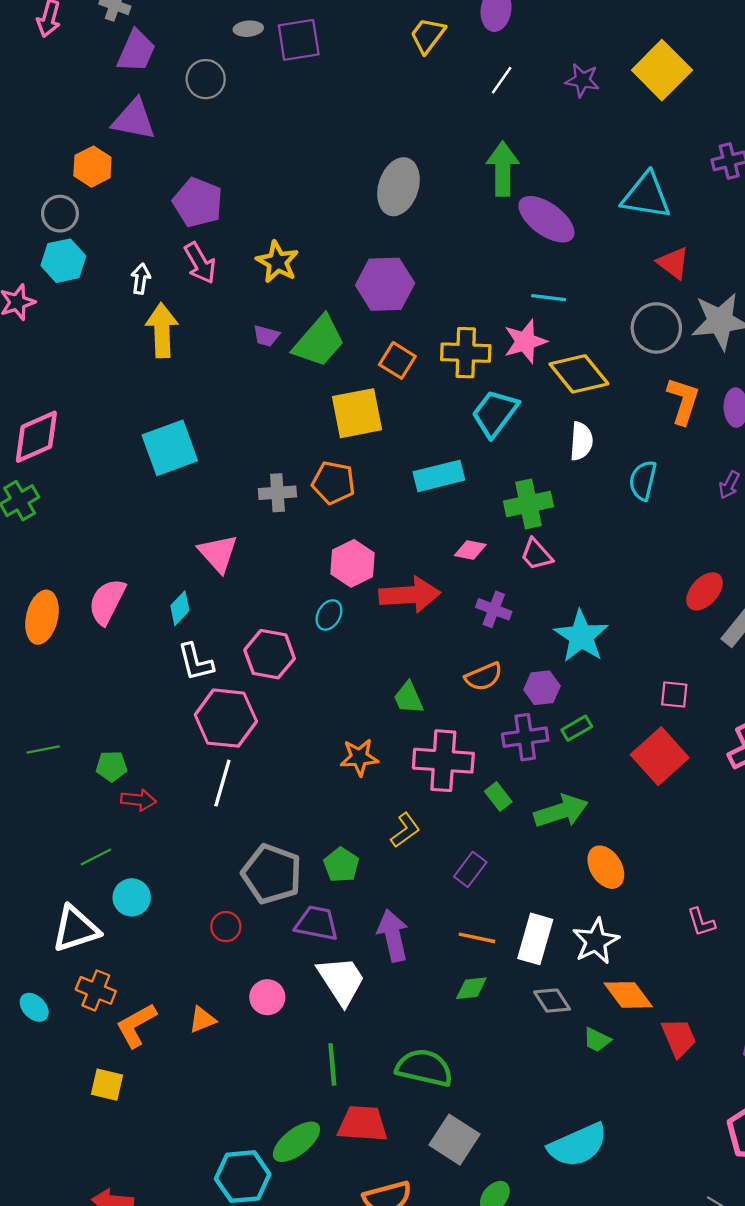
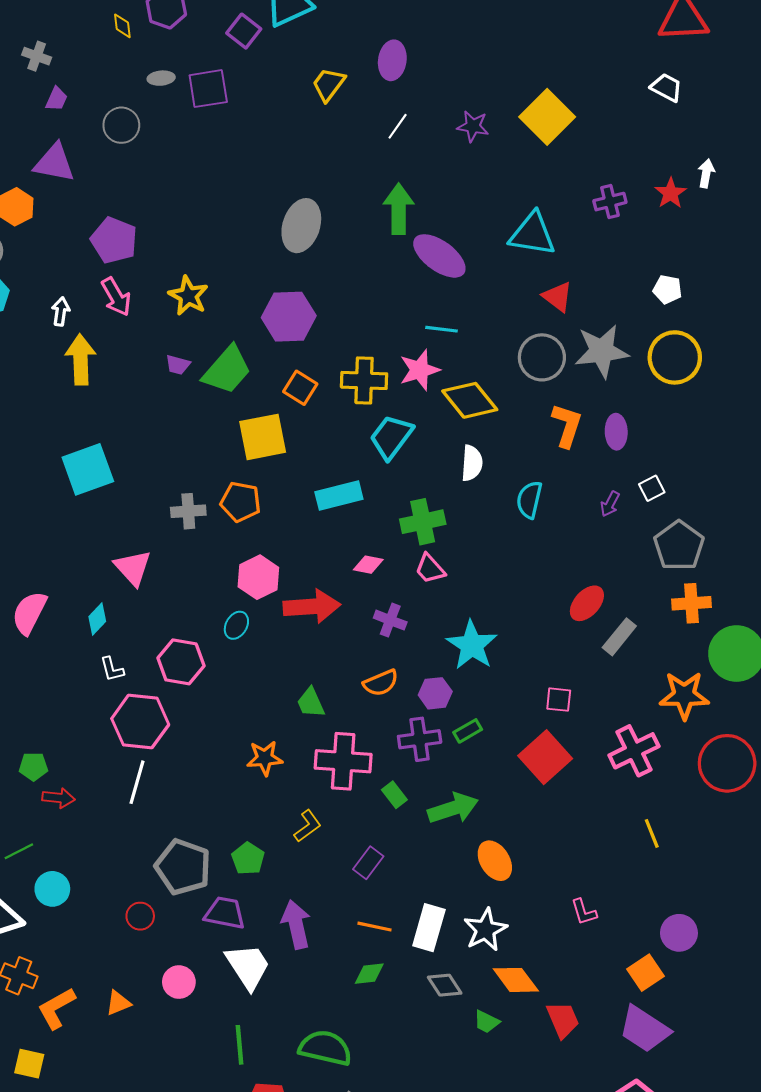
purple trapezoid: (136, 51) -> (56, 99), size x0.6
white L-shape: (196, 662) -> (112, 669), size x0.7

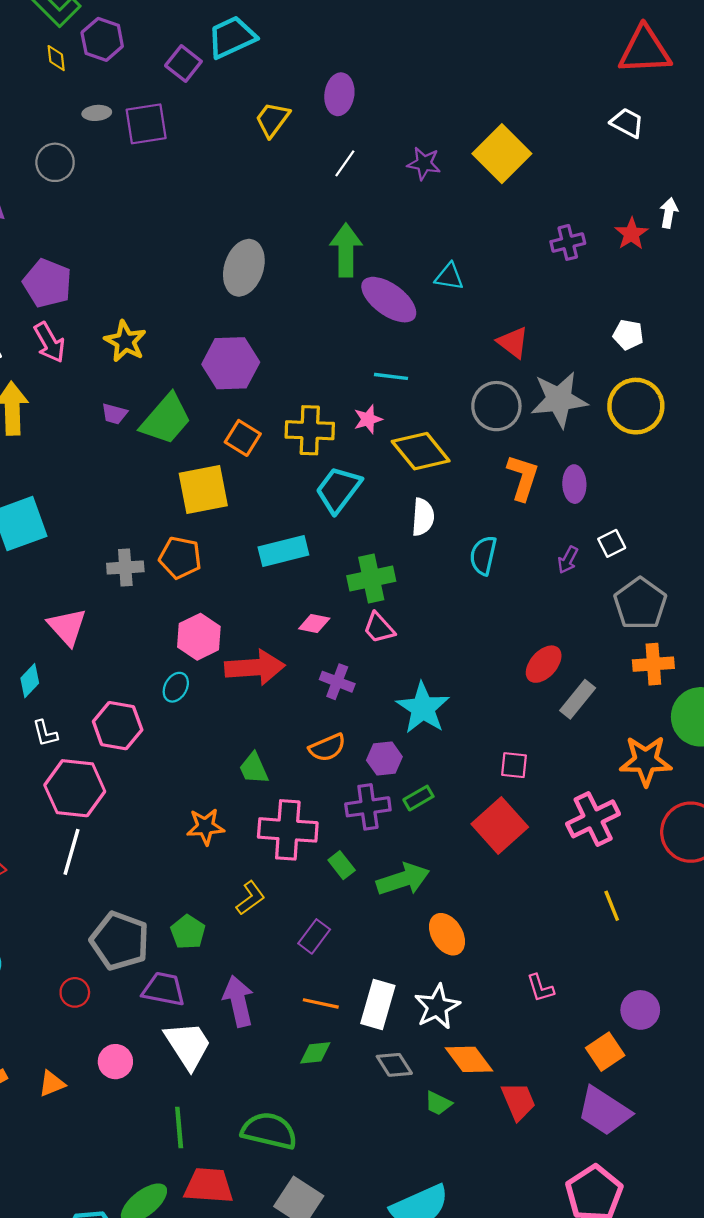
cyan triangle: (533, 234) -> (449, 277), moved, size x0.6
pink star: (420, 370) -> (368, 419), size x0.7

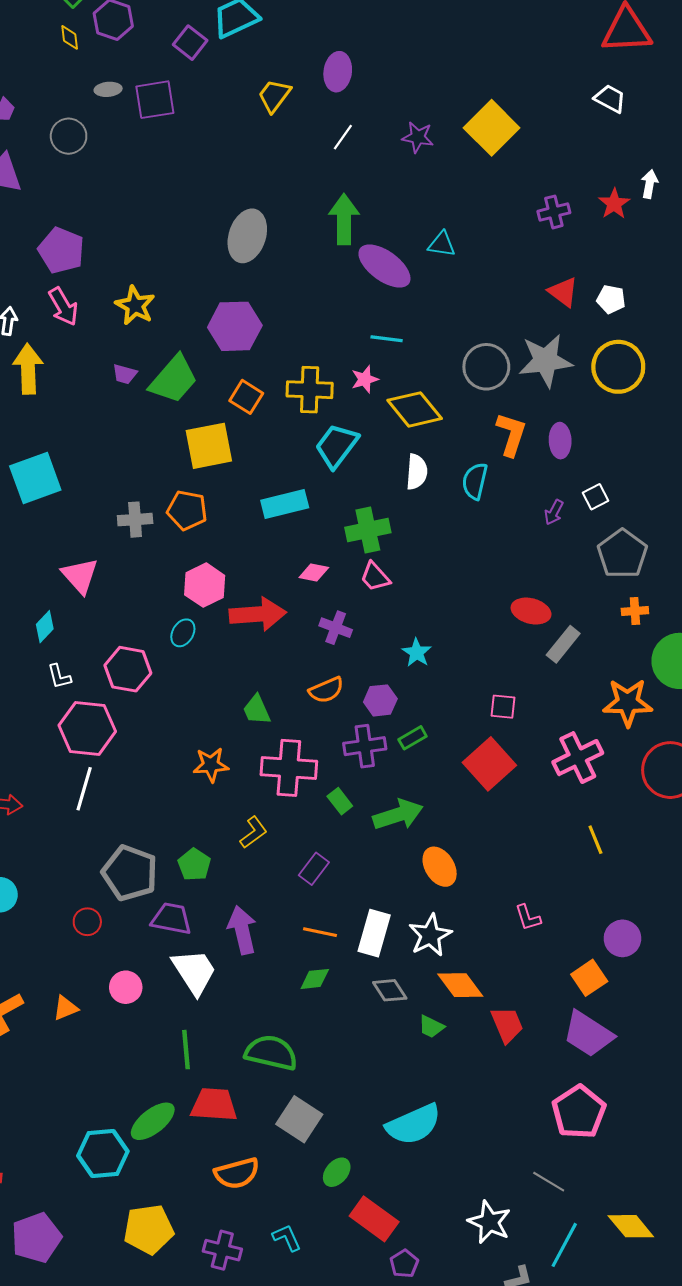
red triangle: (513, 342) -> (563, 292), moved
cyan semicircle: (483, 555) -> (475, 481), moved
red ellipse: (544, 664) -> (531, 611), turned 63
orange cross: (653, 664) -> (635, 611), size x0.7
cyan star: (423, 708) -> (417, 653), size x0.6

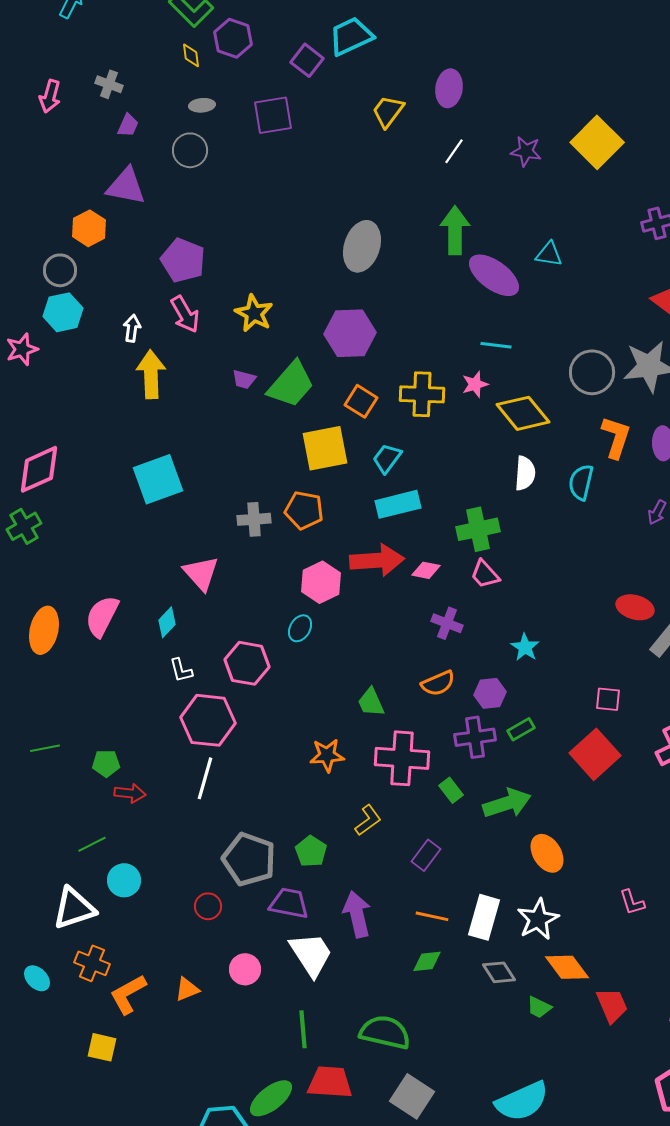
gray ellipse: (108, 89) -> (202, 105), moved
cyan trapezoid: (337, 446) -> (387, 458), moved, size x0.7
red arrow: (258, 614) -> (377, 560), moved

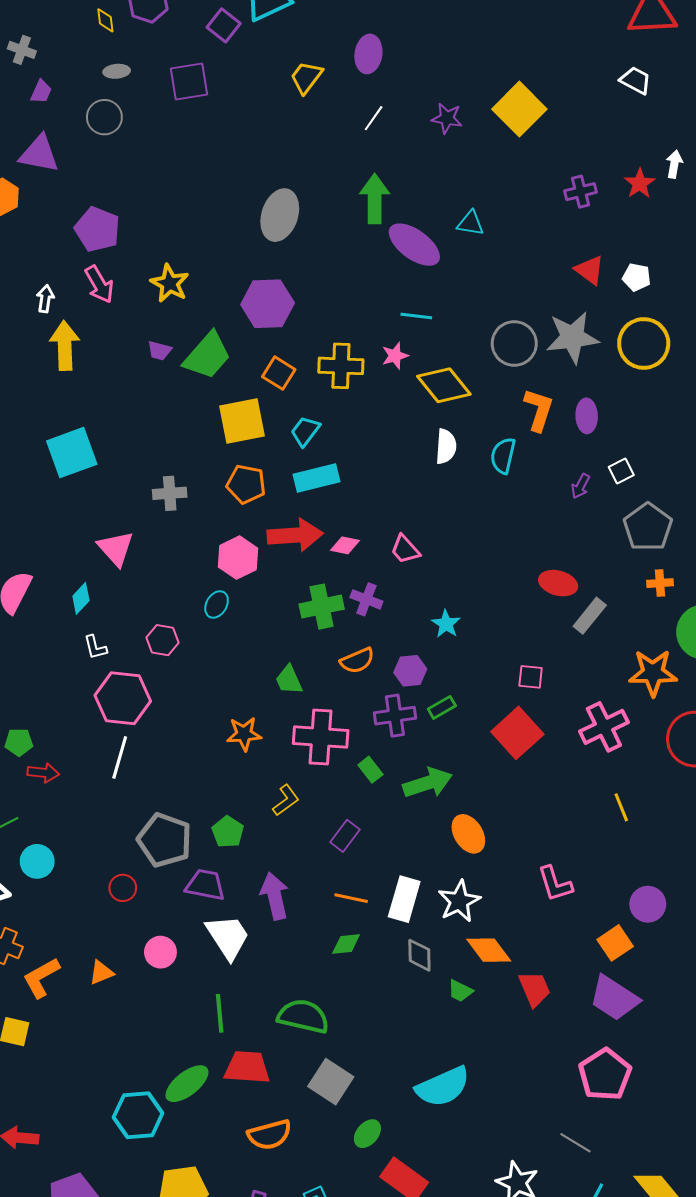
orange pentagon: (304, 510) -> (246, 484), moved
green cross: (478, 529) -> (322, 607), moved
pink hexagon: (247, 663) -> (163, 640), size x0.7
pink L-shape: (632, 902) -> (555, 884), size x1.4
gray diamond: (499, 972) -> (419, 955), turned 32

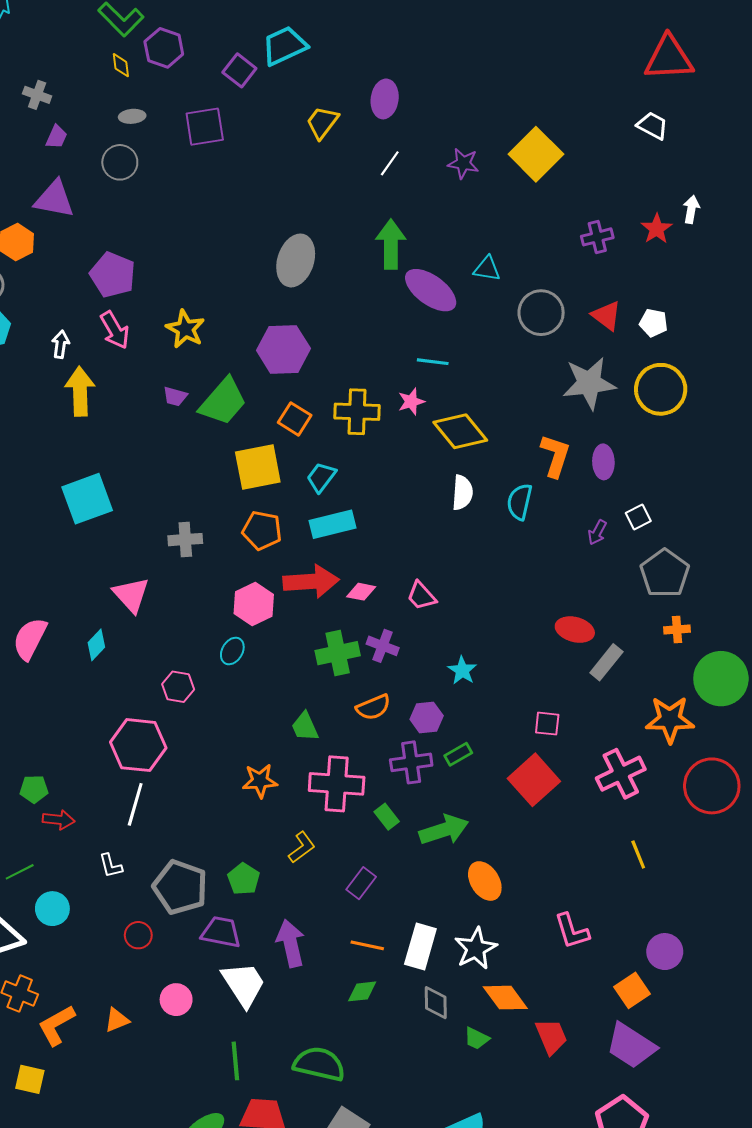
gray circle: (514, 343) -> (541, 313), moved
white L-shape: (95, 647) -> (111, 866), moved

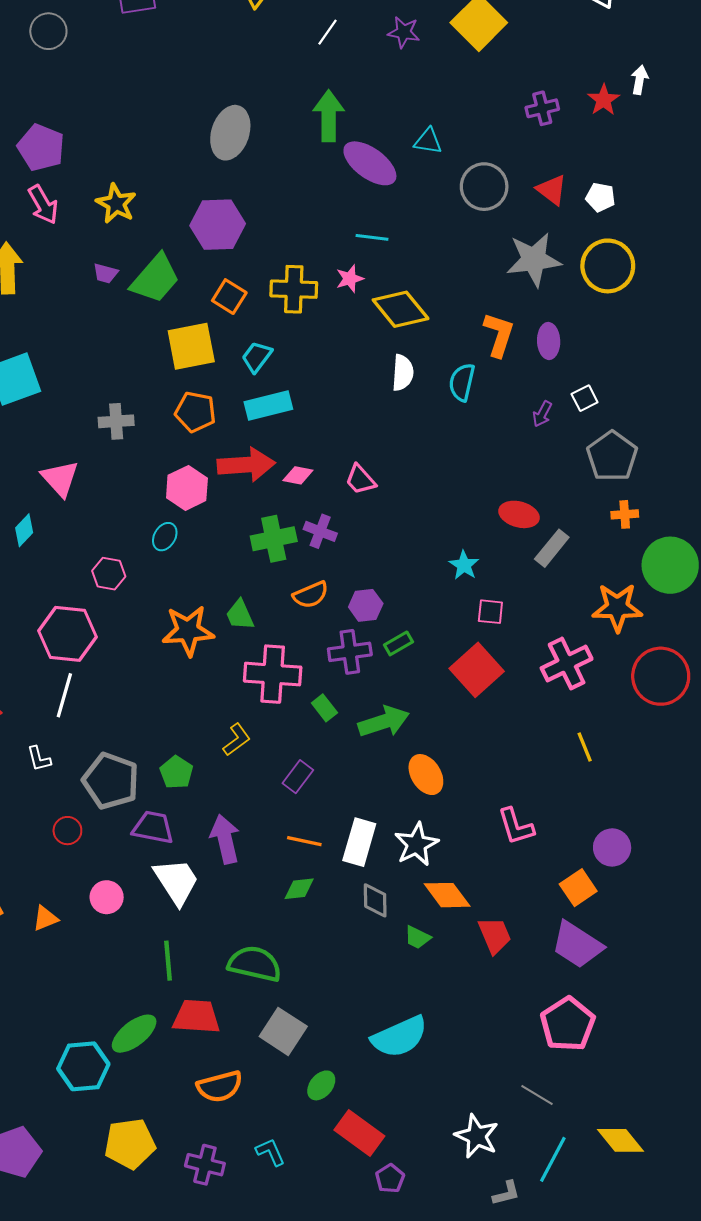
cyan star: (462, 670) -> (464, 565), moved
orange star: (260, 781) -> (188, 631), moved, size x1.4

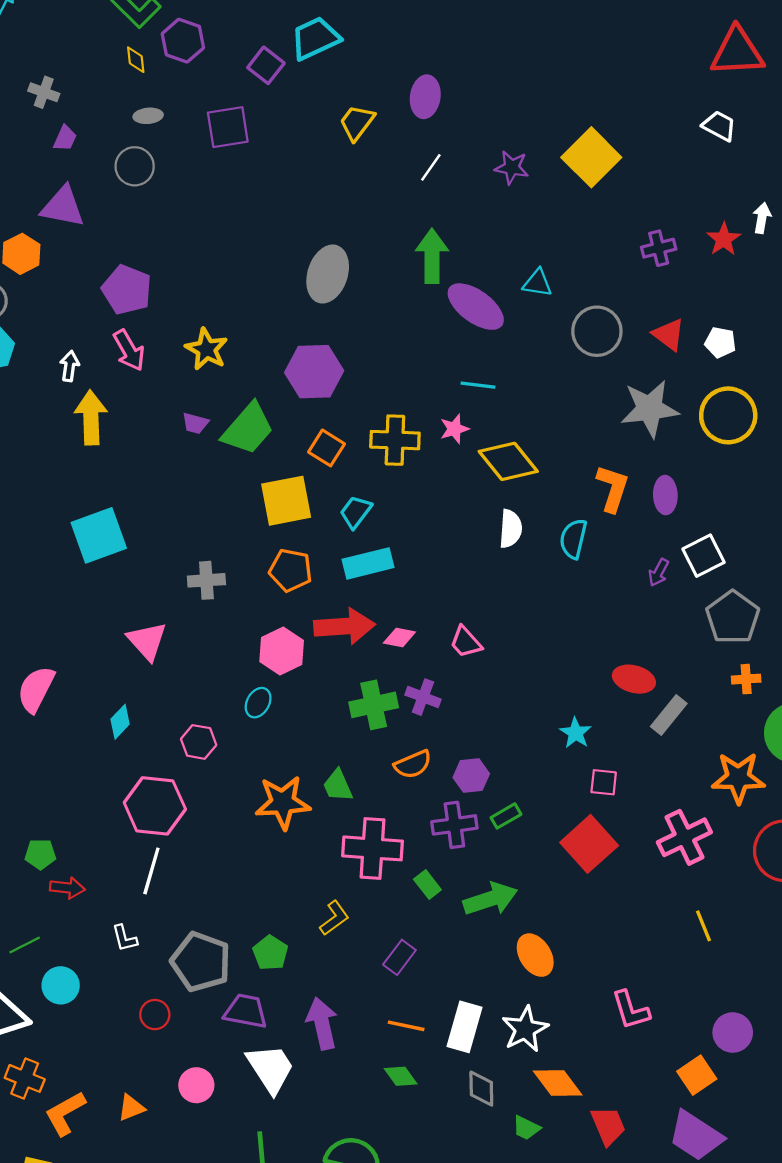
white square: (585, 398) -> (703, 556), size x1.5
cyan diamond: (24, 530) -> (120, 722), moved
green diamond: (299, 889) -> (401, 1076), turned 60

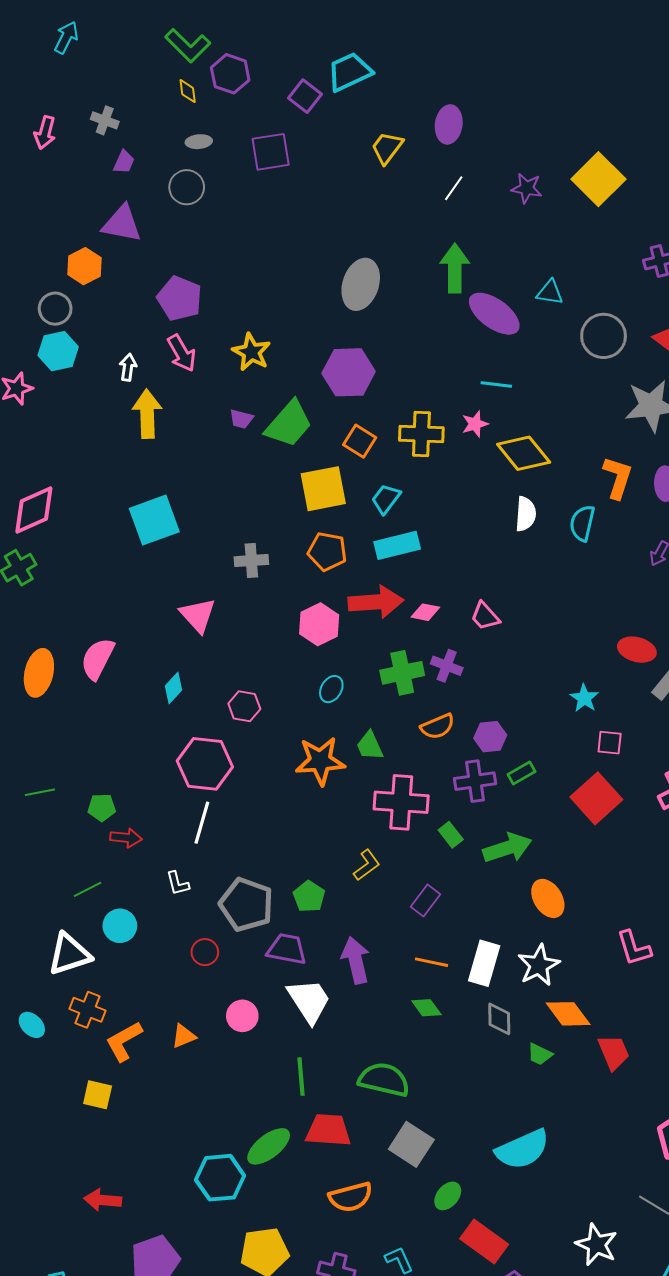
cyan ellipse: (258, 703) -> (331, 689), moved

